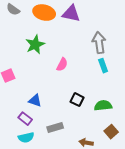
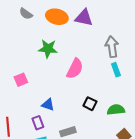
green star: (35, 45) -> (48, 49), turned 30
pink semicircle: (62, 65) -> (75, 69), size x1.5
purple rectangle: (25, 119) -> (38, 123), turned 32

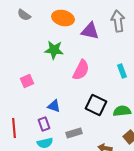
gray semicircle: (26, 14) -> (24, 15), moved
purple triangle: (84, 18) -> (90, 31), moved
gray arrow: (112, 47) -> (118, 21), moved
black square: (90, 104) -> (96, 105), size x1.5

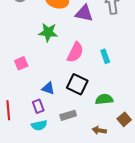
cyan rectangle: (122, 71) -> (105, 56), moved
black square: (96, 105) -> (77, 84), moved
green semicircle: (122, 111) -> (104, 99), moved

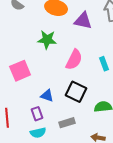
pink square: (21, 63) -> (20, 71), size x1.5

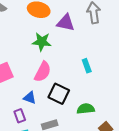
green star: (47, 40) -> (42, 42), moved
pink semicircle: (74, 60) -> (43, 72), moved

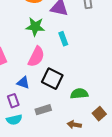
cyan rectangle: (87, 66) -> (63, 39), moved

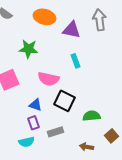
green star: (35, 27) -> (28, 49), moved
pink semicircle: (36, 57) -> (48, 79), turned 75
purple rectangle: (13, 101) -> (34, 123), moved

